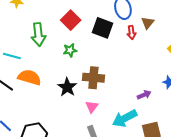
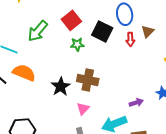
green arrow: (38, 35) -> (38, 31), turned 40
green star: (70, 50) -> (77, 44), moved

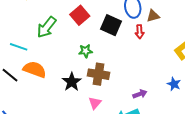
brown triangle: (148, 31) -> (153, 16), moved, turned 32
green star: (77, 44) -> (86, 51), moved
purple arrow: (136, 103) -> (140, 94), moved

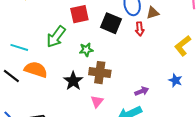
red square: (80, 15) -> (79, 14), turned 30
green arrow: (47, 27) -> (56, 37), moved

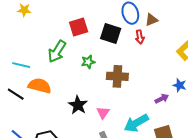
brown cross: (100, 73) -> (117, 76), moved
black star: (73, 81) -> (78, 105), moved
purple arrow: (142, 91) -> (162, 99), moved

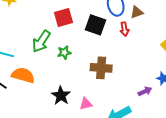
green star: (88, 62) -> (64, 53), moved
pink triangle: (103, 113) -> (86, 104), turned 40

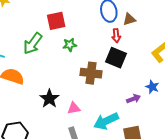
black square: (96, 25) -> (116, 58), moved
green star: (64, 53) -> (70, 45), moved

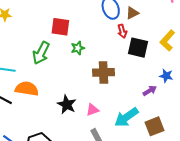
red square: (56, 21) -> (60, 27), turned 30
black square: (116, 58) -> (138, 48), moved

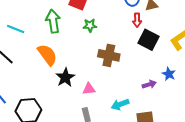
green arrow: (41, 53) -> (53, 21), turned 130
orange semicircle: (27, 89) -> (47, 55), moved, turned 30
cyan arrow: (126, 117) -> (120, 104), size x0.7

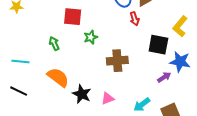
green arrow: (53, 21) -> (54, 43), size x0.6
black square: (148, 40) -> (158, 45), moved
blue star: (169, 74) -> (180, 62), size x1.5

